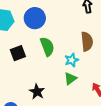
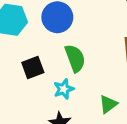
cyan star: (72, 60) -> (64, 89), moved

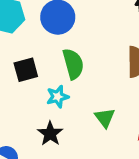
green triangle: (108, 104) -> (105, 118), turned -36

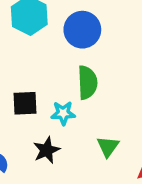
black square: (26, 70) -> (25, 103), moved

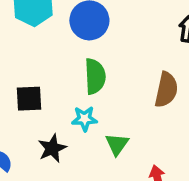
cyan star: (63, 113) -> (84, 119), moved

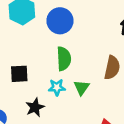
green triangle: (117, 144) -> (82, 88), moved

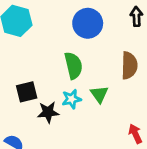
blue circle: (60, 21) -> (88, 23), moved
black star: (35, 107) -> (48, 112), moved, turned 30

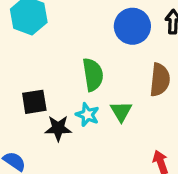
blue circle: (88, 23) -> (132, 26), moved
cyan star: (72, 99) -> (87, 115), turned 30

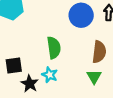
green triangle: (121, 111) -> (94, 77), moved
black star: (58, 128) -> (30, 84), turned 30

